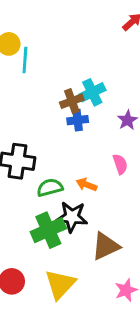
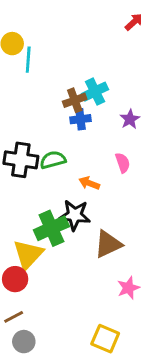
green semicircle: (50, 188) -> (53, 160), moved
yellow triangle: (60, 284) -> (28, 254), moved

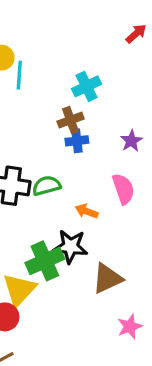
cyan cross: (95, 92) -> (87, 86), moved
pink semicircle: (123, 163) -> (123, 189), size x1.4

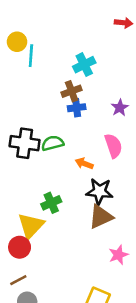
red arrow: (136, 34) -> (124, 23), turned 48
black star: (71, 246) -> (99, 191), moved
green cross: (45, 261) -> (51, 203), size x0.7

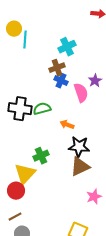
blue cross: (77, 108) -> (61, 81), turned 32
pink semicircle: (113, 146) -> (81, 93), moved

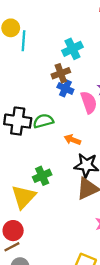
red circle: (16, 191) -> (13, 231), moved

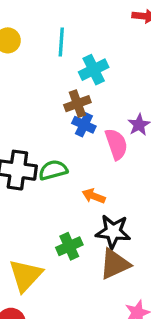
cyan line: (24, 41) -> (61, 42), moved
green cross: (42, 176) -> (69, 246), moved

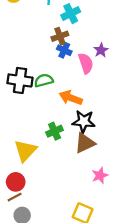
orange arrow: (94, 196) -> (71, 98), size x1.5

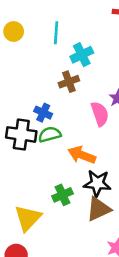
blue cross: (64, 50) -> (43, 113), moved

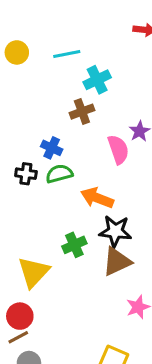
cyan line: (56, 33) -> (67, 54), turned 75
black cross: (21, 134) -> (26, 174), size x0.6

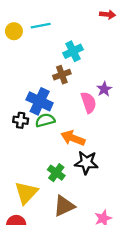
cyan line: (67, 54) -> (41, 26), moved
blue cross: (52, 148) -> (40, 101), size x1.6
green cross: (74, 245) -> (56, 173), turned -30
brown triangle: (117, 262) -> (64, 206), moved

